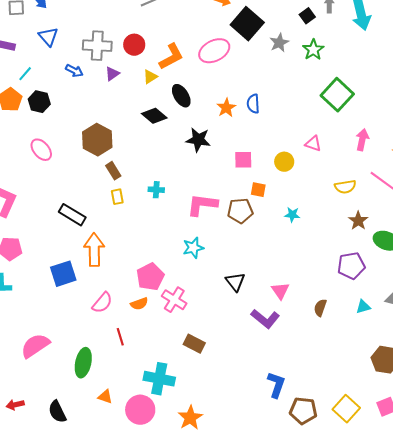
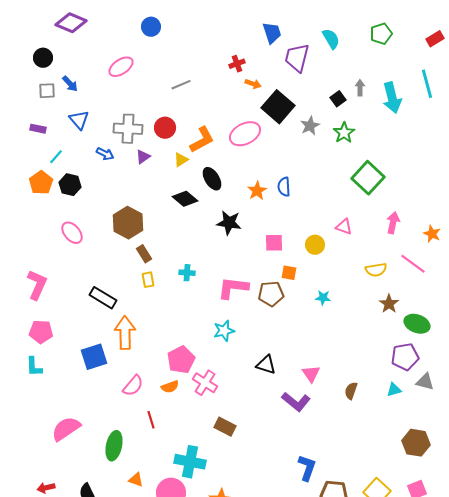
purple pentagon: (351, 266) -> (405, 357), moved
black triangle: (235, 282) -> (266, 365), turned -35

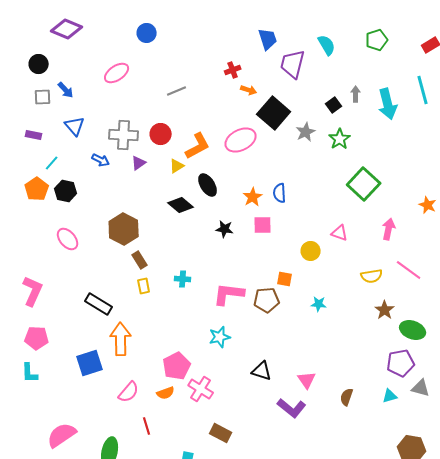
black star: (229, 223) -> (225, 229), size x0.7
orange star: (432, 234) -> (428, 205), moved
pink square: (274, 243) -> (263, 225), moved

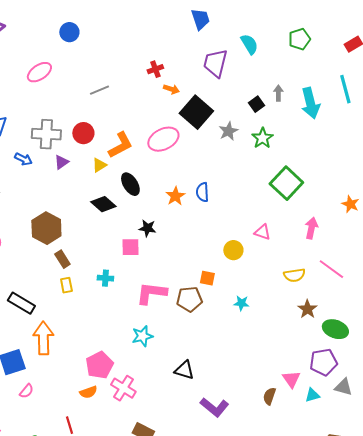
blue trapezoid: (268, 39) -> (200, 19), moved
pink square: (263, 225) -> (130, 247), moved
pink triangle: (307, 380) -> (291, 379), moved
pink semicircle: (129, 392) -> (26, 391), moved, size x0.7

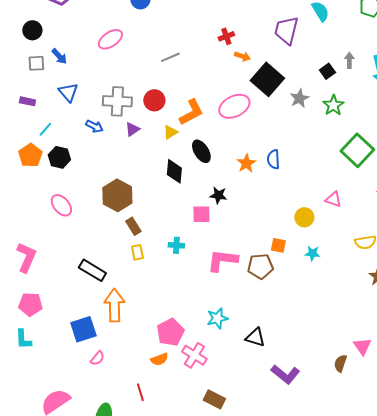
black diamond: (103, 204) -> (174, 171), turned 55
cyan star: (241, 303) -> (312, 253), moved
cyan star: (142, 336) -> (217, 318), moved

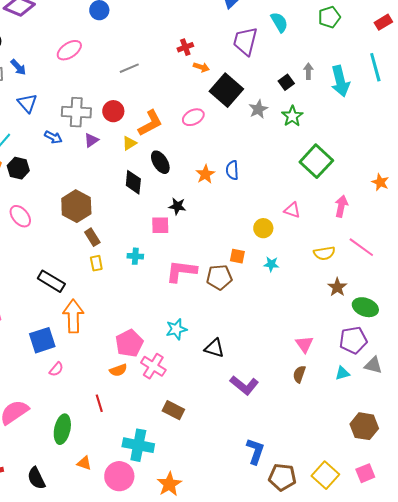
pink ellipse: (234, 106) -> (193, 117), size x0.7
pink triangle: (362, 346) -> (304, 344), moved

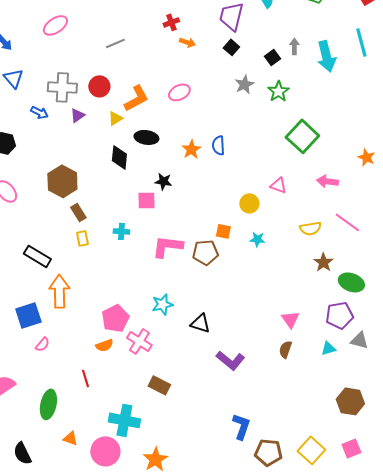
black square: (226, 90) -> (231, 47), moved, size x0.5
black ellipse: (160, 162) -> (146, 137), turned -50
pink arrow: (341, 206) -> (327, 181), turned -95

